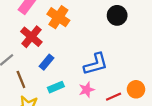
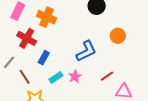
orange circle: (136, 89) -> (118, 36), moved
pink star: (87, 90) -> (75, 77), moved

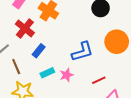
orange circle: (118, 36) -> (117, 42), size x1.5

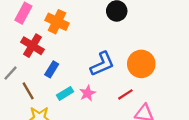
orange circle: (117, 42) -> (141, 64), moved

